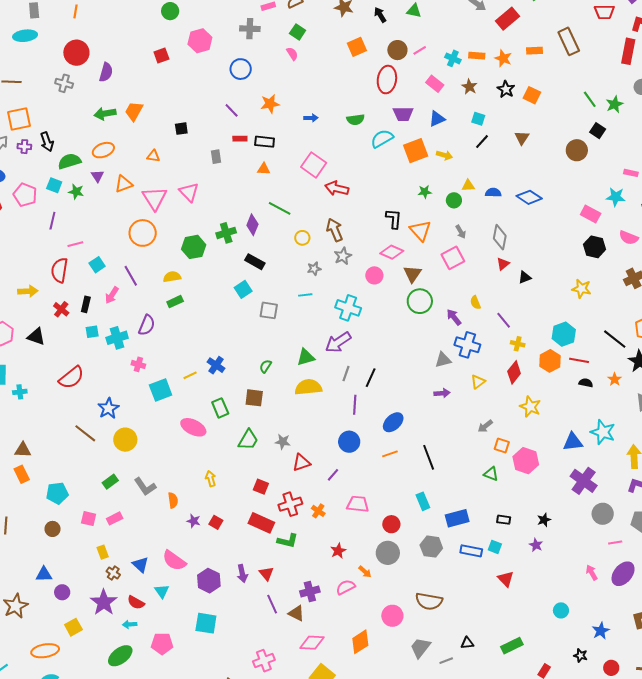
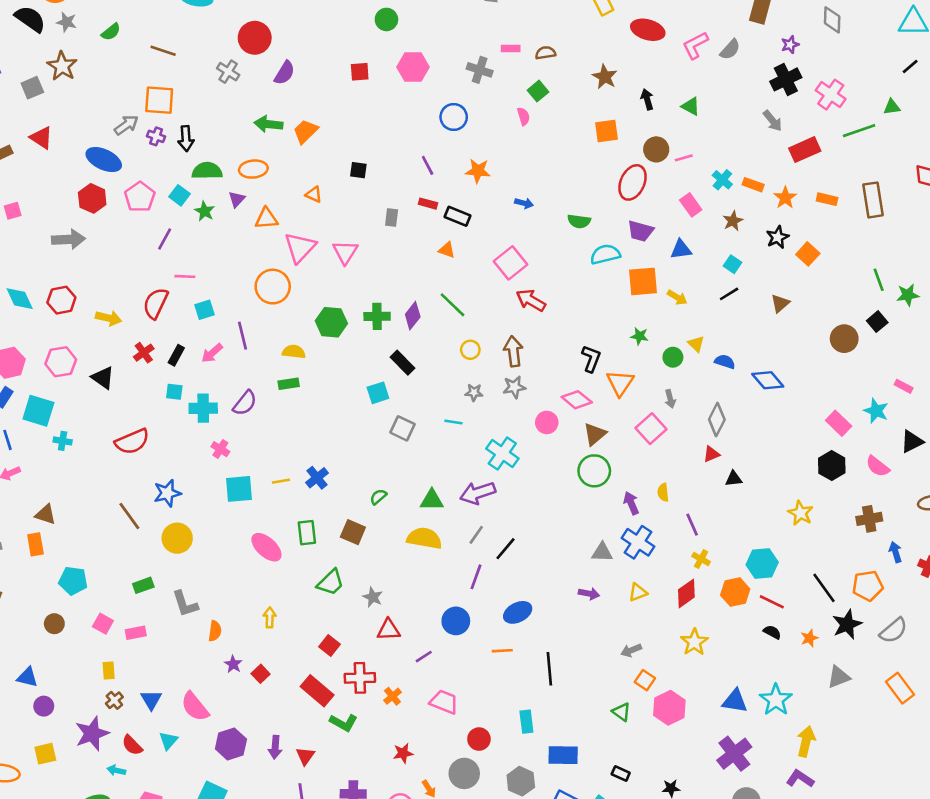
yellow triangle: (468, 186) -> (696, 344), turned 32
pink square: (453, 258) -> (651, 429), turned -30

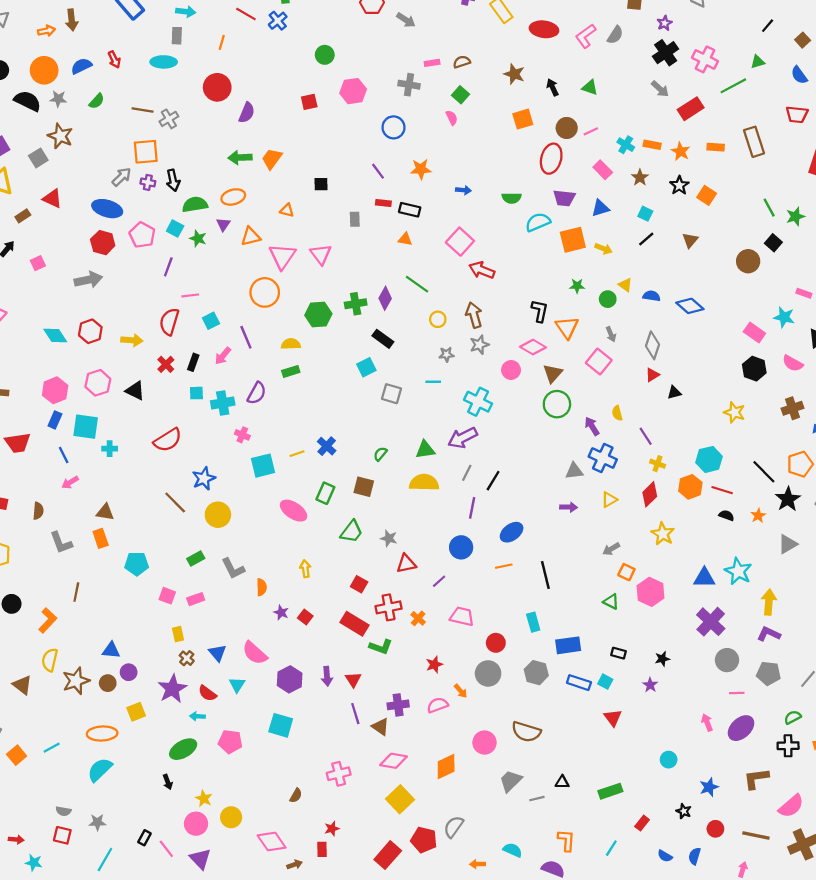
gray cross: (228, 72) -> (169, 119), moved, turned 36
green rectangle: (307, 533) -> (325, 493), turned 40
brown circle: (54, 624) -> (108, 683), moved

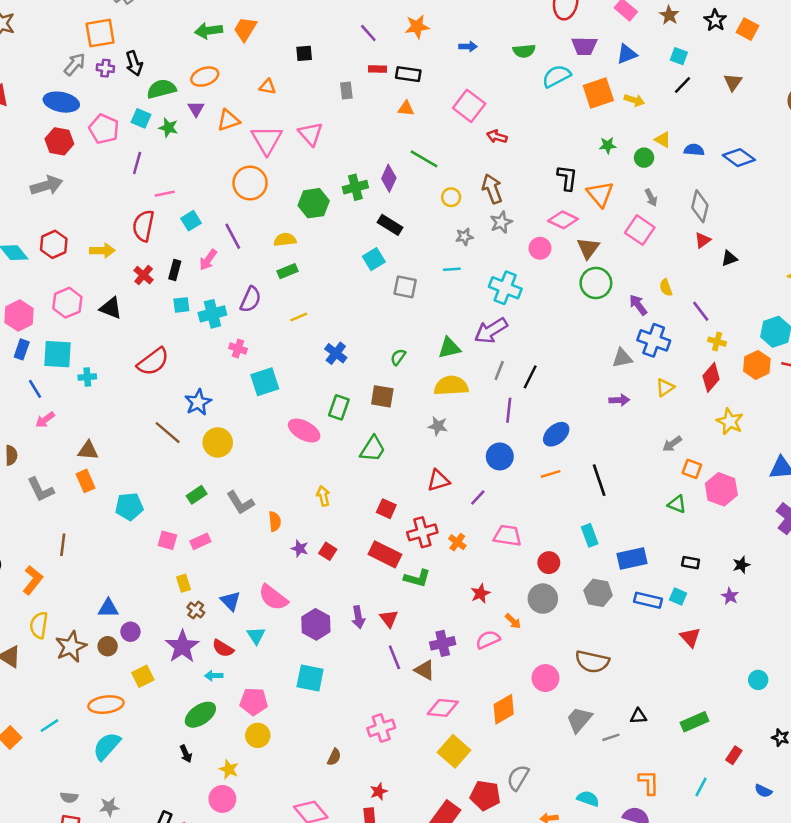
red arrow: (482, 270) -> (497, 137), size x0.7
yellow line: (297, 454) -> (299, 317), moved
gray star: (389, 538) -> (438, 426), moved
yellow circle: (231, 817) -> (258, 735), moved

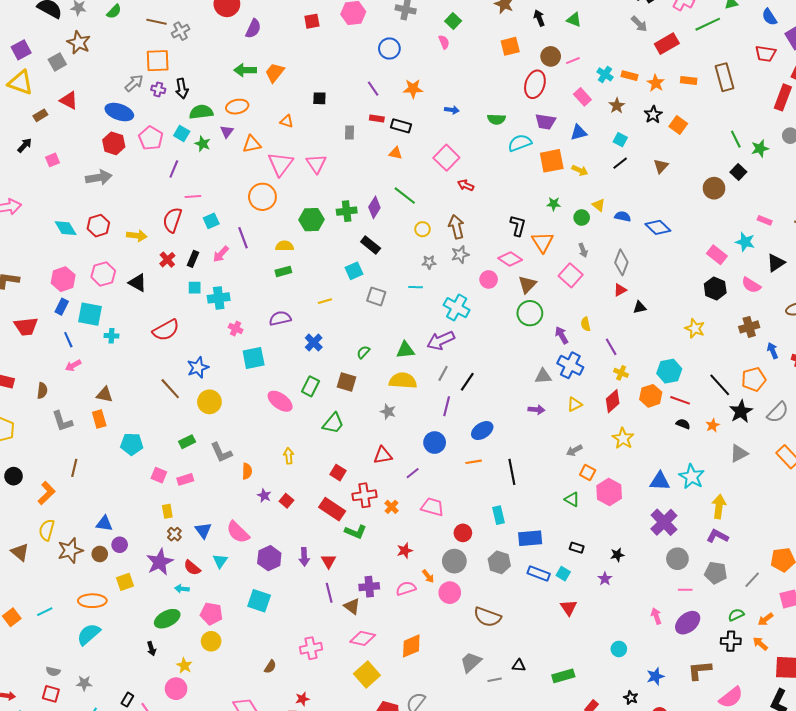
purple semicircle: (251, 299) -> (280, 318), moved, turned -135
yellow line: (299, 317) -> (325, 301), moved
pink circle: (545, 678) -> (450, 593), moved

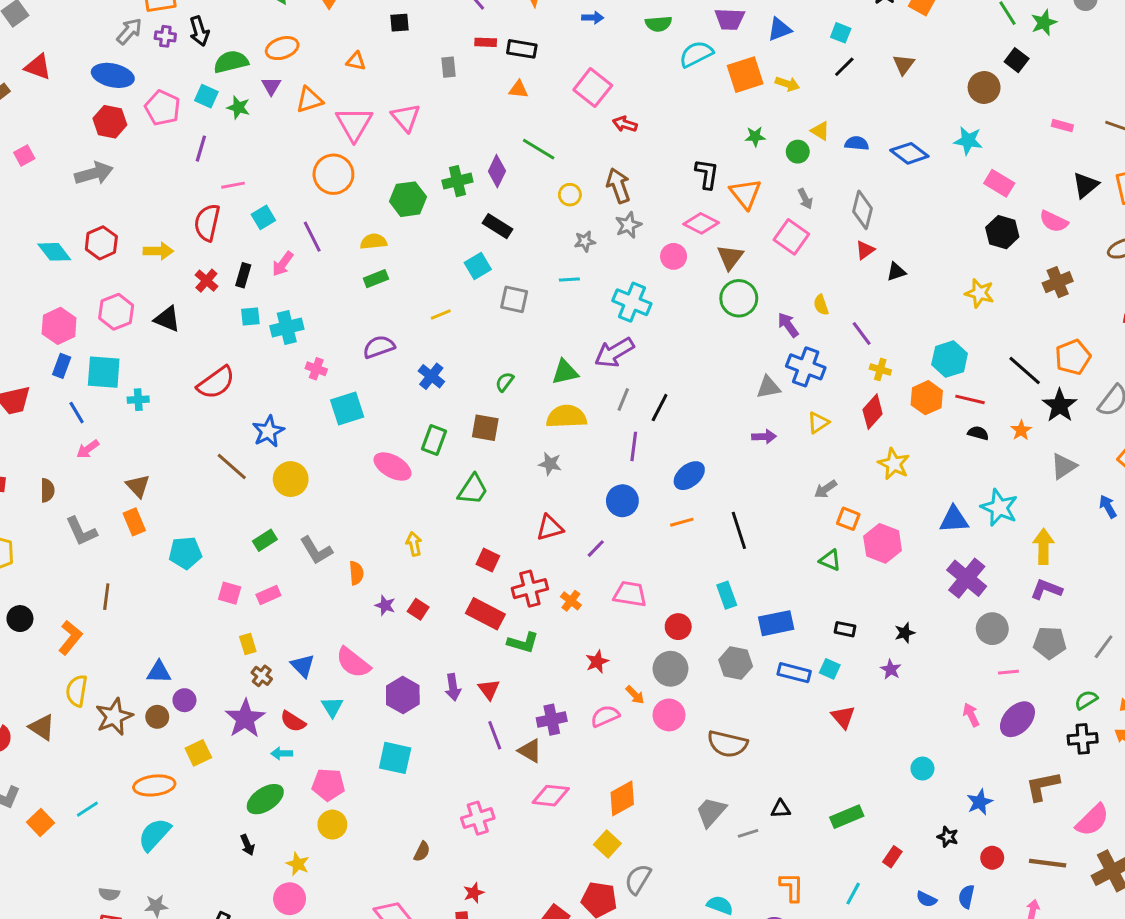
cyan star: (745, 242) -> (968, 141), moved
blue arrow: (773, 351) -> (1108, 507), moved
brown triangle: (104, 395) -> (138, 486), turned 42
yellow square: (367, 674) -> (607, 844), moved, size x0.7

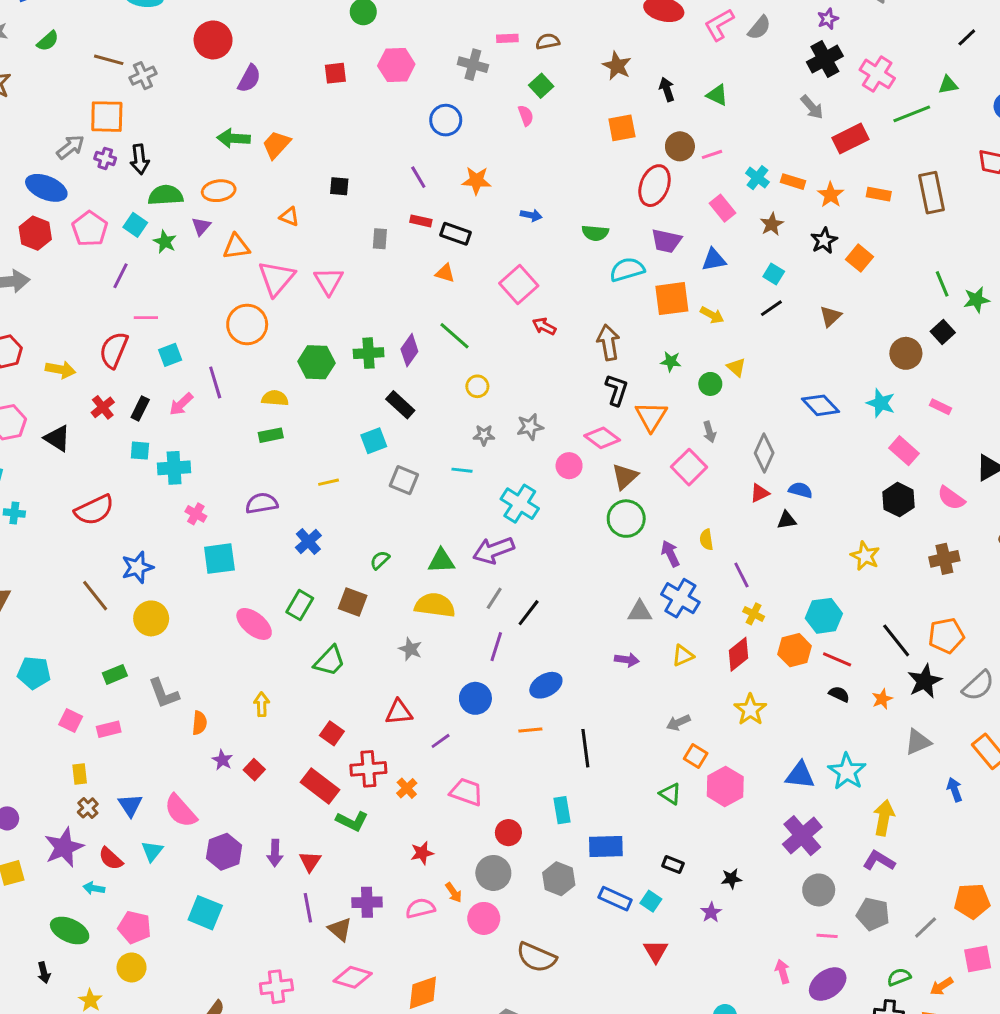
pink rectangle: (1062, 126) -> (940, 407), moved
blue semicircle: (857, 143) -> (800, 490), moved
brown arrow: (618, 186) -> (608, 342), moved
green ellipse: (265, 799) -> (70, 931), turned 48

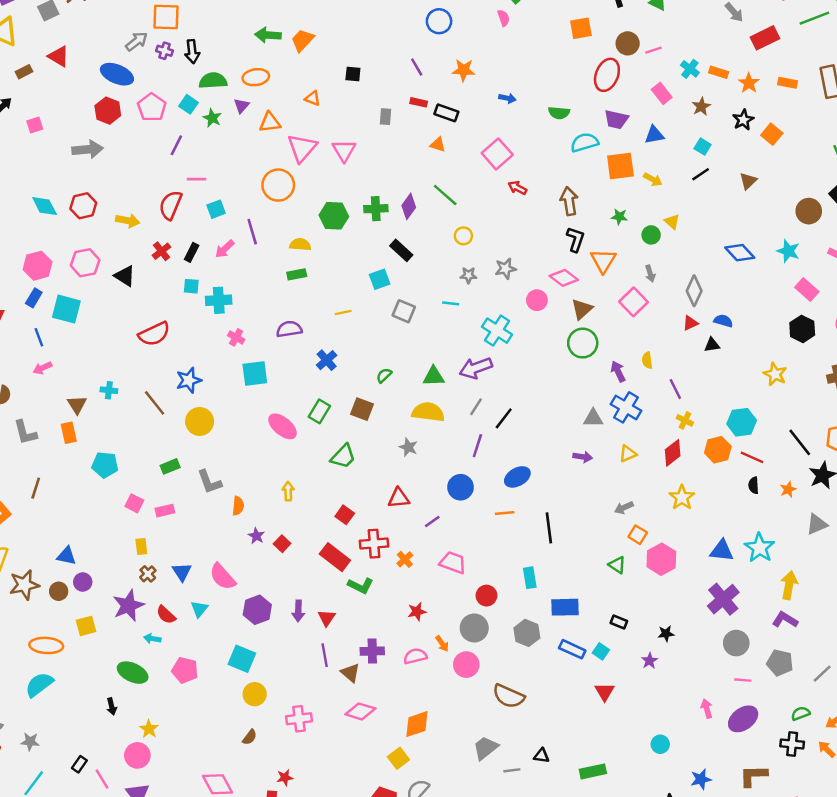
cyan cross: (14, 513) -> (109, 390), moved
black semicircle: (839, 694) -> (754, 485), turned -119
yellow circle: (132, 967) -> (255, 694), moved

